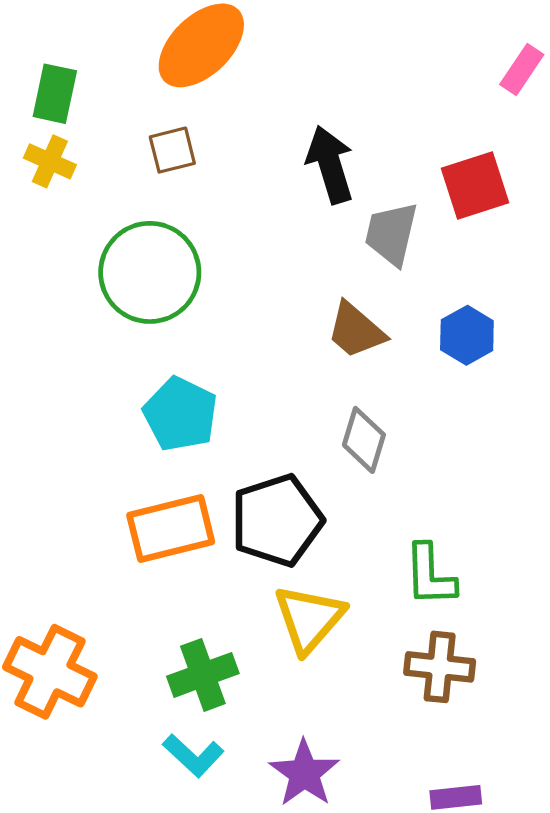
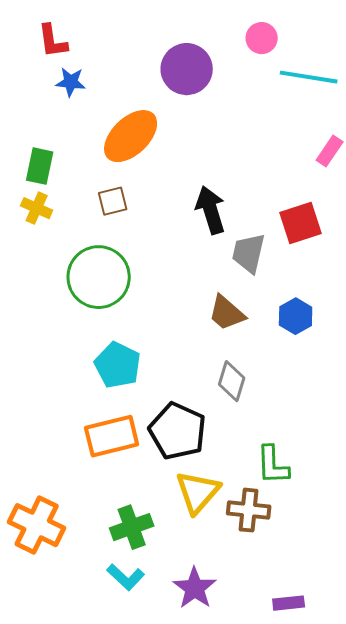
black pentagon: (277, 520) -> (178, 431), turned -30
brown cross: (440, 667) -> (249, 510), moved

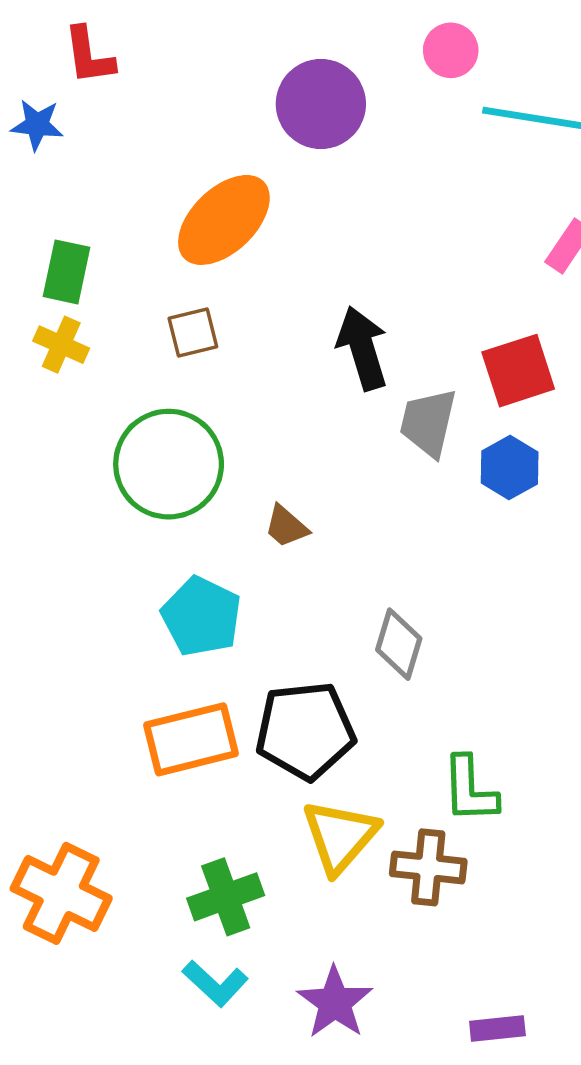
blue star: (71, 82) -> (37, 125), moved
brown trapezoid: (227, 313) -> (286, 526), moved, size x0.7
blue hexagon: (296, 316) -> (510, 468), moved
black pentagon: (178, 431) -> (305, 731), turned -30

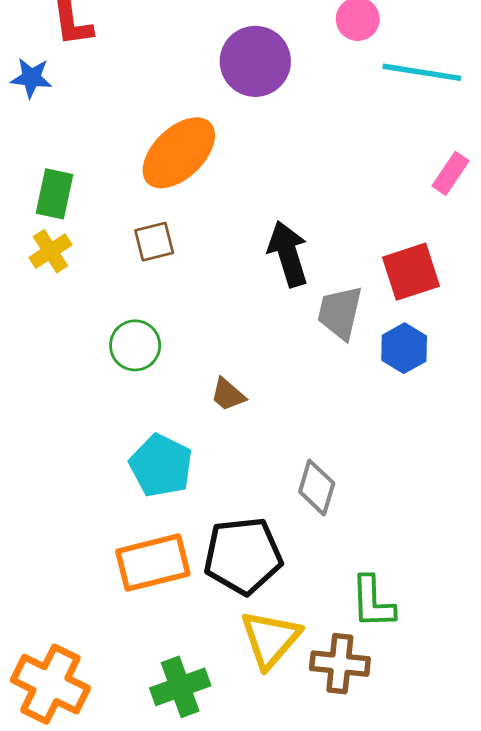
yellow cross: (61, 345) -> (50, 251), turned 33
green circle: (169, 464) -> (135, 345), size x0.6

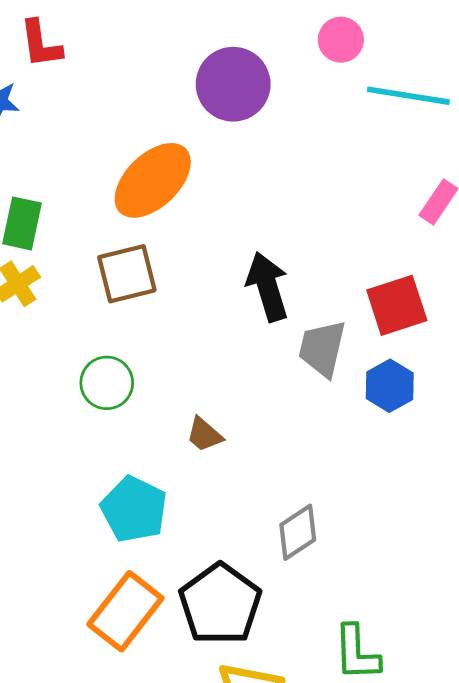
brown square: (154, 242) -> (127, 274), size x1.4
gray diamond: (317, 487) -> (298, 532), turned 40
black pentagon: (243, 556) -> (220, 604), turned -30
orange rectangle: (153, 563) -> (125, 611), turned -38

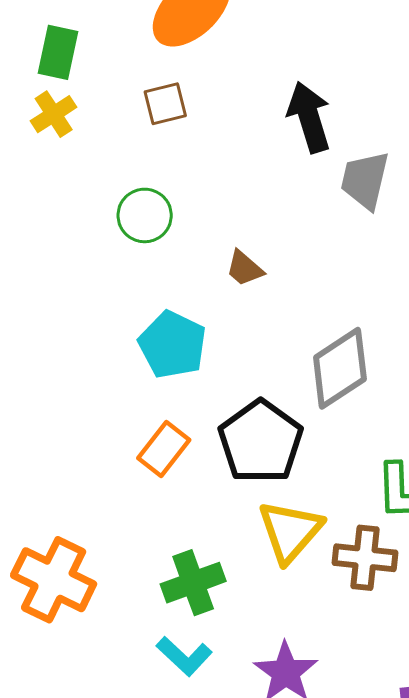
brown square: (127, 274) -> (165, 104), size x0.7
gray diamond: (298, 532) -> (340, 368), size x1.4
orange rectangle: (125, 611) -> (164, 449), size x0.7

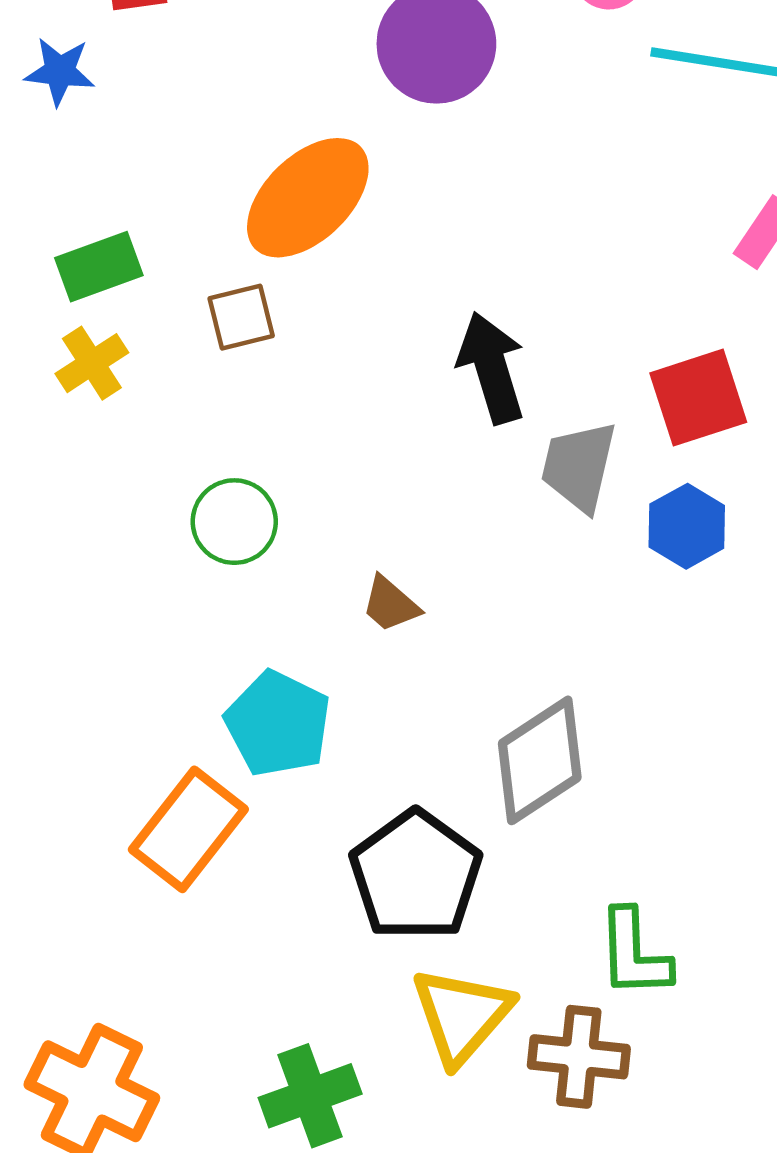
green rectangle: (58, 52) -> (99, 267), turned 58
brown square: (165, 104) -> (241, 317), moved
orange rectangle: (164, 449) -> (188, 829), moved, size x1.4

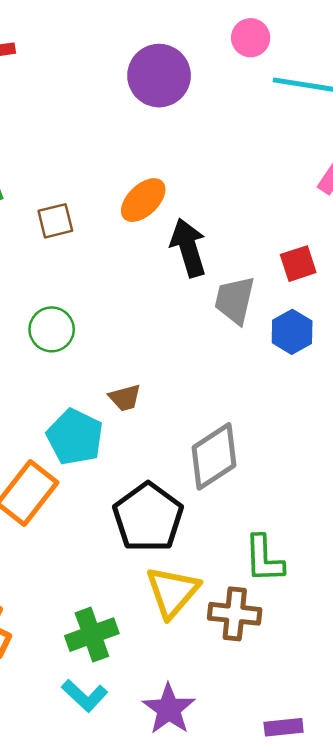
orange ellipse: (308, 198) -> (143, 200), moved, size x0.7
red square: (698, 398) -> (298, 264), size x0.7
brown trapezoid: (390, 604) -> (125, 398), moved, turned -56

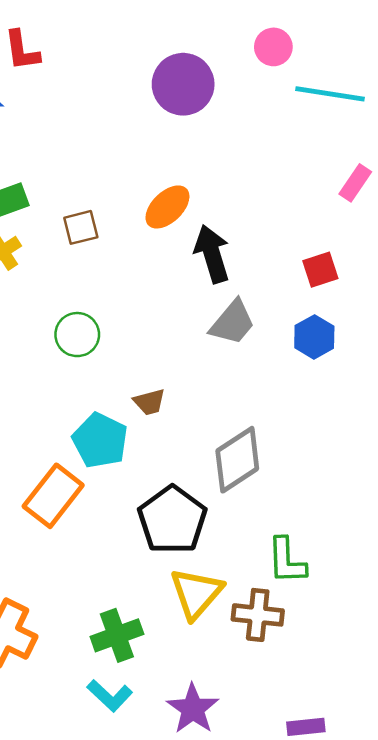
gray trapezoid: (235, 300) -> (232, 323), moved, turned -153

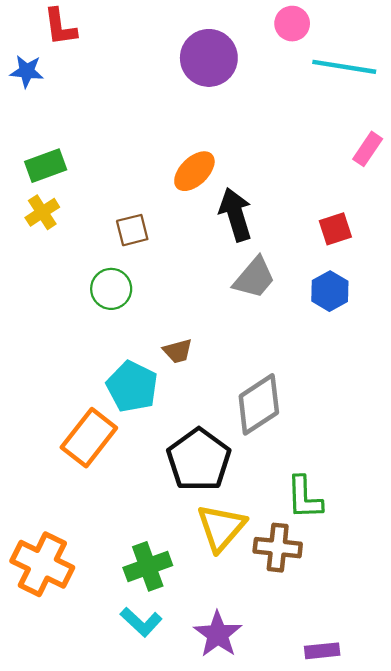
brown square: (81, 227) -> (132, 230), moved

